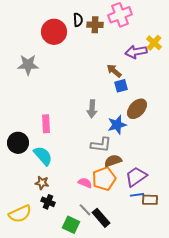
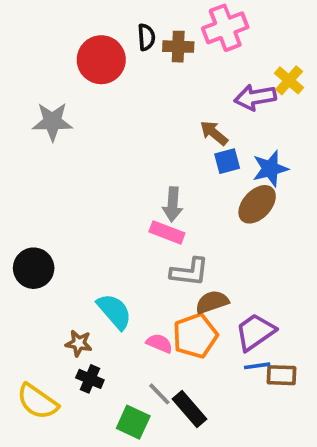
pink rectangle: (46, 124) -> (167, 232), moved, turned -66
blue star: (117, 125) -> (270, 169), moved
cyan semicircle: (43, 156) -> (114, 311), moved
yellow semicircle: (20, 214) -> (37, 401), turned 60

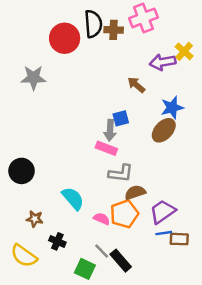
black semicircle: (146, 37) -> (93, 24), size x1.6
blue square: (227, 161) -> (121, 118), moved
brown star: (79, 343) -> (35, 219), moved

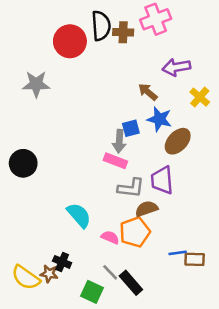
yellow cross: (184, 51) -> (200, 97), moved
blue star: (172, 108) -> (159, 119), moved, turned 30
black circle: (22, 171) -> (23, 163), moved
purple trapezoid: (163, 212) -> (162, 180), moved, turned -60
brown star: (35, 219) -> (49, 274), moved

